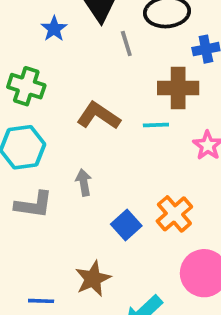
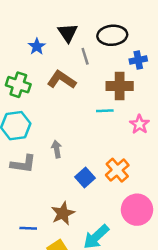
brown L-shape: (99, 116) -> (62, 80), moved

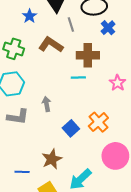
blue cross: (138, 60) -> (108, 28), moved, turned -32
brown cross: (120, 86) -> (88, 55), moved
cyan line: (105, 111) -> (78, 78), moved

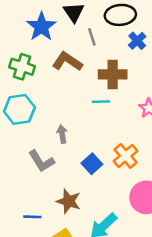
blue star: (30, 16) -> (41, 27), size x1.6
gray L-shape: (18, 117) -> (41, 161), moved, turned 50
brown star: (52, 159) -> (69, 201), turned -30

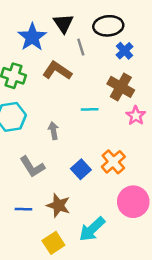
brown cross: (113, 74) -> (121, 87), moved, turned 30
gray arrow: (62, 134) -> (53, 131), moved
blue line: (32, 217) -> (23, 209), moved

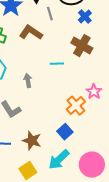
pink star: (136, 116) -> (94, 92), moved
blue square: (81, 169) -> (65, 132), moved
pink circle: (133, 202) -> (92, 165), moved

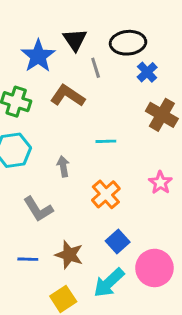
brown cross: (82, 46) -> (162, 115), moved
orange cross: (76, 106) -> (106, 194), moved
pink circle: (92, 165) -> (154, 268), moved

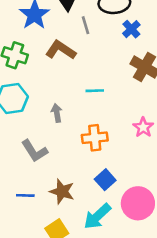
orange cross: (106, 194) -> (95, 138), turned 35

